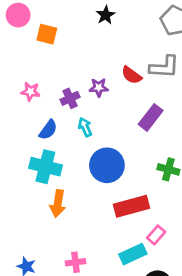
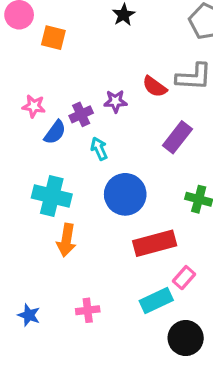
blue semicircle: (48, 130) -> (55, 132), moved

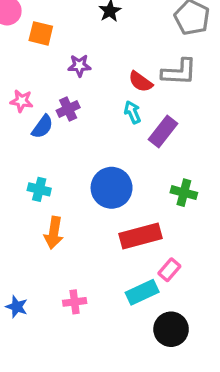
purple star: (115, 101) -> (79, 66), moved
cyan arrow: (99, 149) -> (132, 112), moved
cyan cross: (52, 196) -> (39, 189), size x0.6

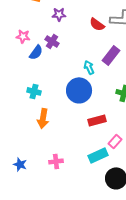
purple cross: (68, 109) -> (52, 41), turned -32
cyan arrow: (132, 112) -> (89, 67), moved
red rectangle: (140, 236) -> (97, 120), size x0.7

